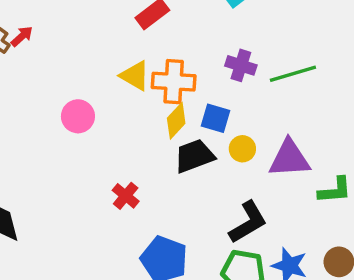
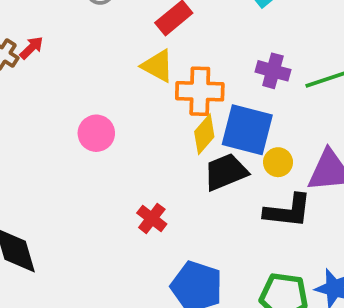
yellow triangle: (135, 76) -> (158, 66), moved
blue square: (215, 118) -> (247, 130), size x1.6
black L-shape: (248, 222) -> (288, 211), moved, turned 39

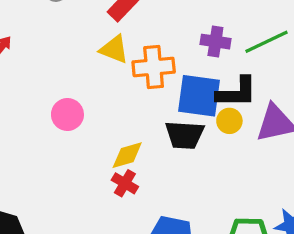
yellow diamond: (204, 134) -> (127, 155), moved, turned 40
black trapezoid: (226, 172) -> (185, 135), turned -147
black L-shape: (288, 211) -> (237, 92), moved

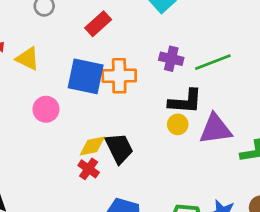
yellow triangle: (114, 49) -> (28, 59), moved
blue square: (199, 96) -> (86, 76), moved
black trapezoid: (185, 135) -> (119, 148), moved, turned -124

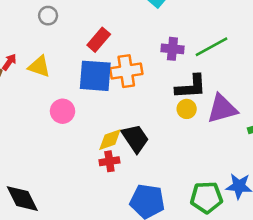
red rectangle: (98, 24) -> (99, 40), moved
red cross: (89, 169) -> (109, 161), turned -36

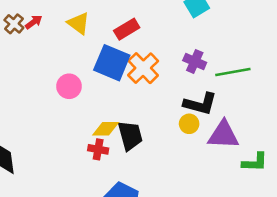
yellow triangle: (39, 66) -> (79, 23), moved
orange cross: (126, 71) -> (143, 68), turned 36

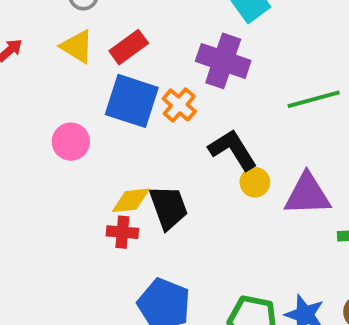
red rectangle: (127, 29) -> (129, 47), moved
purple cross: (195, 61) -> (223, 61), moved, size x1.5
orange cross: (143, 68) -> (179, 105), size x0.7
black L-shape: (200, 104) -> (233, 150), moved, turned -132

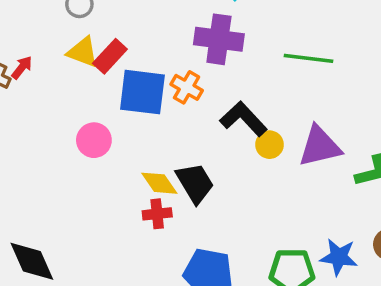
red rectangle: (129, 47) -> (110, 56), moved
green line: (314, 99) -> (309, 58), turned 33
yellow diamond: (131, 200) -> (159, 183), turned 72

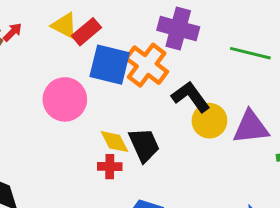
orange cross: (187, 87) -> (147, 65), size x1.6
pink circle: (94, 140) -> (65, 99), size x1.5
yellow circle: (270, 145) -> (209, 121), size x1.5

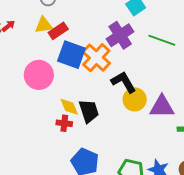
yellow triangle: (64, 25) -> (44, 25), turned -42
purple cross: (178, 29) -> (120, 35), turned 36
green line: (250, 53) -> (162, 40), moved

